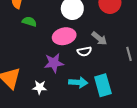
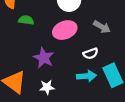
white semicircle: (84, 51) -> (91, 54), moved
purple star: (54, 63) -> (44, 58), moved, turned -30

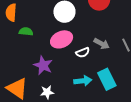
gray arrow: (102, 27) -> (102, 44), moved
white semicircle: (91, 54) -> (83, 52), moved

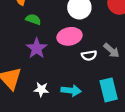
purple star: (43, 65) -> (37, 48), moved
cyan arrow: (83, 81) -> (71, 91), moved

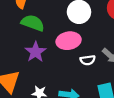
green semicircle: (33, 19) -> (33, 23), size x1.5

